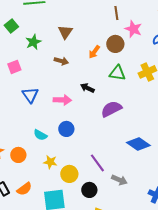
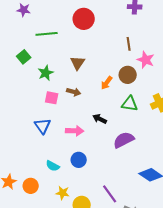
pink square: (14, 67) -> (52, 98), moved, turned 32

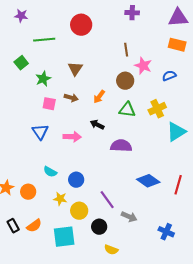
orange arrow: (107, 83) -> (99, 97), moved
purple semicircle: (124, 140) -> (121, 146), turned 30
blue circle: (79, 160) -> (76, 180), moved

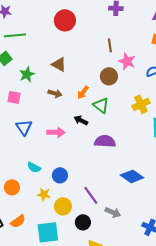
green line: (44, 40) -> (15, 35), moved
brown triangle: (75, 69) -> (59, 64), turned -35
pink square: (49, 104) -> (14, 97), moved
green triangle: (127, 110) -> (101, 105), moved, turned 30

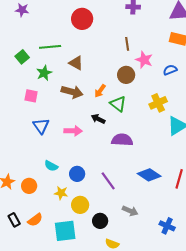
green line: (15, 35) -> (50, 47), moved
brown arrow: (55, 93) -> (72, 92), size x1.5
purple line: (91, 195) -> (108, 181), moved

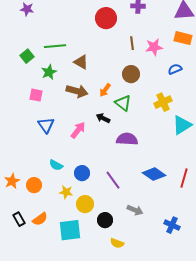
red circle: (82, 19) -> (106, 18), moved
pink star: (144, 60) -> (154, 47), moved, turned -30
pink arrow: (73, 131) -> (78, 130), turned -54

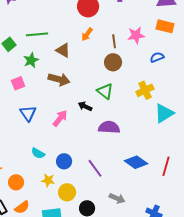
brown line: (132, 43) -> (114, 41), moved
orange arrow: (105, 90) -> (87, 34), moved
pink square: (36, 95) -> (18, 83), turned -32
orange circle: (34, 185) -> (16, 182), moved

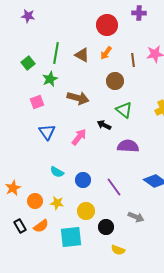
green line: (37, 34) -> (56, 53), turned -75
brown triangle: (63, 50) -> (82, 55), moved
brown circle: (113, 62) -> (115, 81), moved
yellow star: (48, 180) -> (57, 203), moved

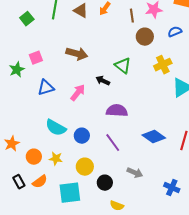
green star: (50, 79) -> (17, 70), moved
brown circle: (115, 81) -> (145, 37), moved
blue triangle: (47, 132) -> (46, 88), turned 48
purple semicircle: (128, 146) -> (117, 111), moved
cyan semicircle: (57, 172) -> (56, 128), size x1.5

